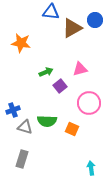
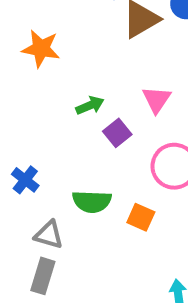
pink triangle: (80, 69) -> (157, 100), turned -42
blue cross: (13, 110) -> (25, 180), turned -32
gray triangle: (25, 127) -> (49, 235), moved

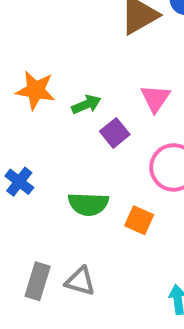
orange star: (41, 49) -> (36, 90), moved
gray triangle: (49, 235) -> (80, 281), moved

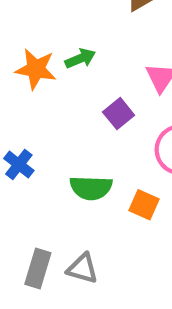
green arrow: (86, 104) -> (80, 58), moved

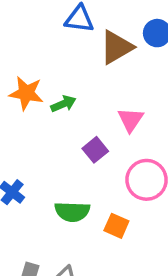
orange star: (36, 69) -> (26, 93), moved

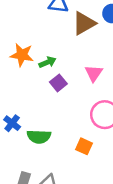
purple square: (95, 150) -> (58, 83), moved
green semicircle: (72, 212) -> (39, 137), moved

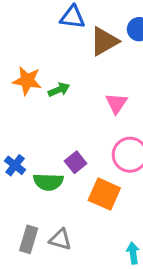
purple square: (58, 83) -> (76, 162), moved
orange square: (84, 146) -> (104, 194), size x1.5

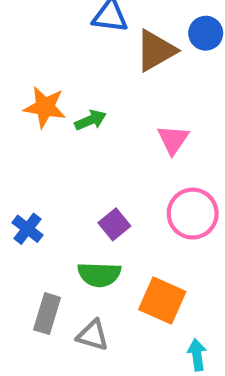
green semicircle: (48, 182) -> (99, 274), moved
orange square: (104, 194) -> (162, 301), moved
gray rectangle: (29, 239) -> (47, 314), moved

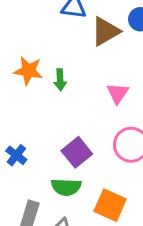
green arrow: (91, 120) -> (60, 80), turned 110
purple square: (114, 224) -> (77, 152), size x1.4

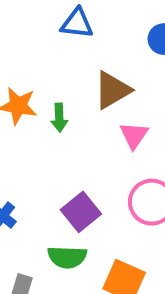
brown triangle: (105, 31) -> (112, 90), moved

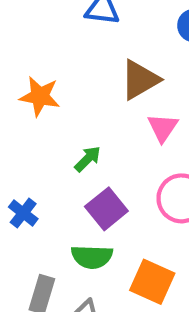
green arrow: (59, 118) -> (88, 159), moved, turned -132

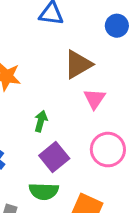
green arrow: (88, 159) -> (41, 121), turned -30

